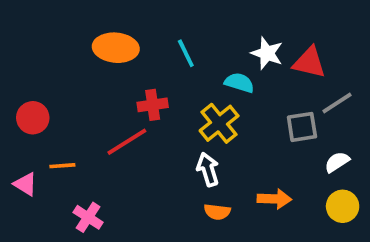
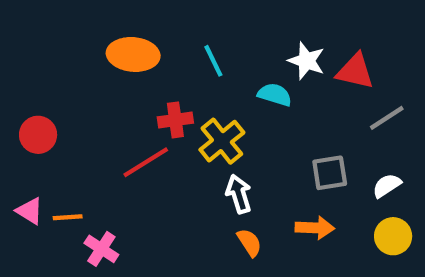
yellow cross: (219, 123) -> (222, 141), moved
gray square: (302, 127) -> (330, 173), moved
orange line: (62, 166) -> (68, 217), moved
orange semicircle: (217, 212) -> (249, 243), turned -130

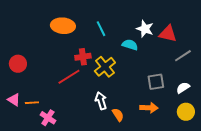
white arrow: (239, 194) -> (101, 101), moved

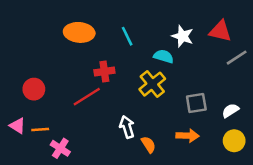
red triangle: (168, 34) -> (220, 31), moved
gray line: (183, 56) -> (237, 58), moved
red circle: (18, 64) -> (34, 89), moved
yellow cross: (105, 67) -> (152, 84), moved

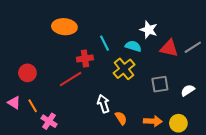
red triangle: (220, 31) -> (169, 48), moved
cyan line: (127, 36) -> (104, 43), moved
orange line: (40, 129) -> (33, 106), turned 64
orange arrow: (188, 136) -> (153, 121), moved
yellow circle: (234, 141) -> (178, 123), moved

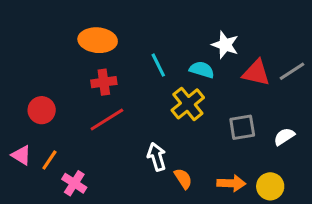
red cross: (85, 59) -> (104, 82), moved
orange line: (33, 106) -> (49, 160), turned 64

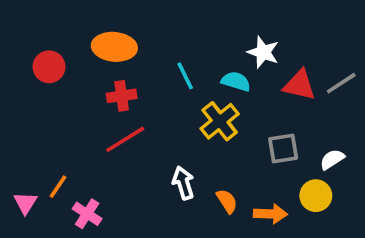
red circle: (42, 110) -> (49, 67), moved
pink triangle: (21, 155) -> (25, 203), moved, turned 30
orange semicircle: (183, 179) -> (227, 201), moved
yellow circle: (270, 186) -> (316, 196), moved

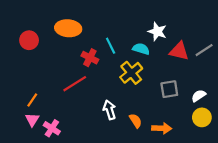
red cross: (122, 96) -> (90, 58), moved, turned 35
orange line: (58, 187) -> (32, 100), moved
yellow circle: (316, 196) -> (202, 117), moved
pink triangle: (25, 203) -> (32, 120), moved

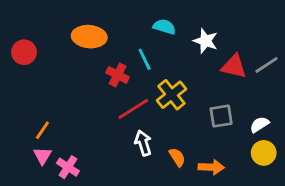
red circle: (29, 40) -> (24, 52), moved
cyan semicircle: (141, 49) -> (164, 27), moved
red line: (75, 84) -> (133, 109), moved

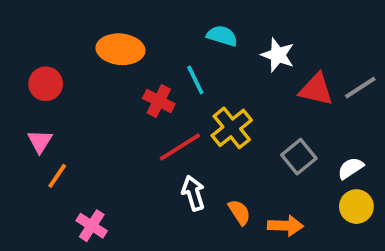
red circle: (24, 52) -> (46, 84), moved
gray square: (221, 116) -> (299, 157), turned -30
pink triangle: (42, 156) -> (40, 141), moved

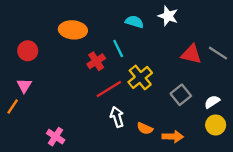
white star: (278, 55) -> (168, 16), moved
gray line: (360, 88) -> (218, 53), turned 66
red cross: (159, 101) -> (96, 61), turned 30
orange line: (57, 176) -> (13, 106), moved
orange semicircle: (239, 212) -> (145, 128), turned 147

